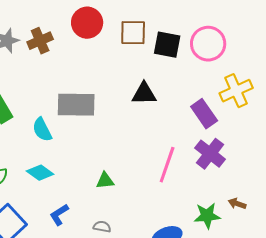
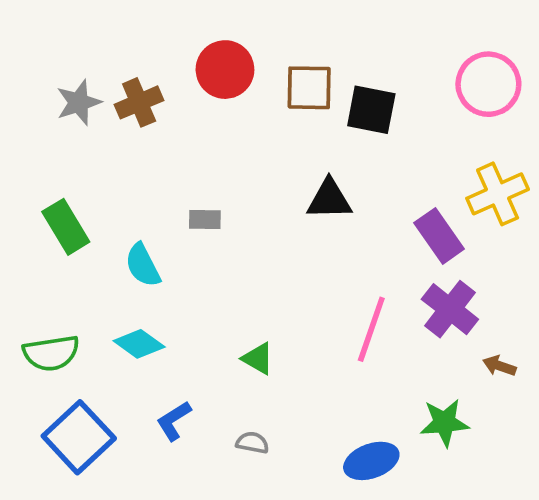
pink circle: (208, 44) -> (488, 84), moved
gray rectangle: (76, 105) -> (205, 220), size x0.5
green triangle: (105, 181) -> (258, 359), turned 36
brown arrow: (237, 204) -> (499, 366), moved

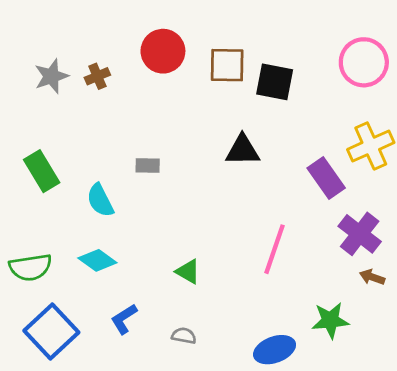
brown cross: (139, 102) -> (97, 76), size x0.7
purple cross: (450, 309) -> (360, 234), moved

